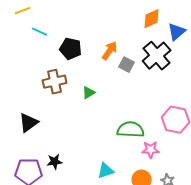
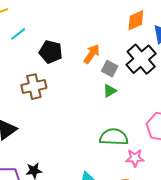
cyan line: (40, 32) -> (18, 34), turned -63
green triangle: (89, 93) -> (110, 91), moved

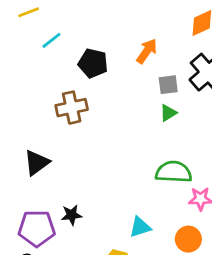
orange arrow: (92, 54) -> (147, 51), moved
gray square: (110, 69) -> (168, 85), turned -35

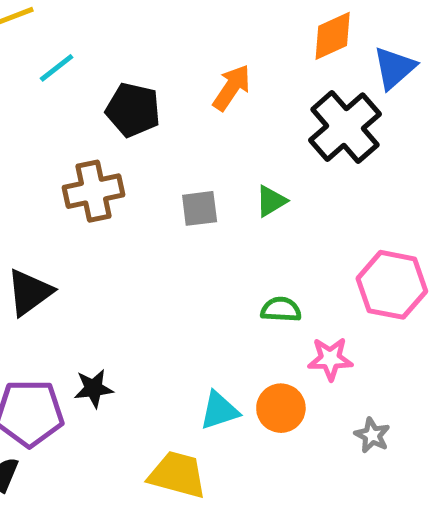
gray square: (168, 85) -> (200, 208), moved
green semicircle: (174, 172) -> (281, 310), size x0.6
orange circle: (188, 239) -> (281, 408), moved

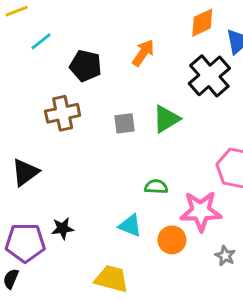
green triangle: (271, 201) -> (166, 119), size x1.5
green semicircle: (281, 310) -> (156, 187), moved
pink star: (330, 359) -> (201, 211), size x1.6
cyan triangle: (219, 411) -> (130, 226), moved, turned 40

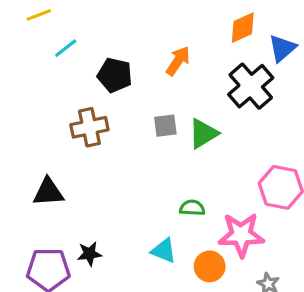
gray square: (124, 123) -> (165, 126), moved
black triangle: (25, 172) -> (48, 192), turned 32

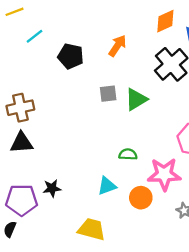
brown cross: (89, 127) -> (20, 108), moved
cyan triangle: (164, 251) -> (107, 186), turned -42

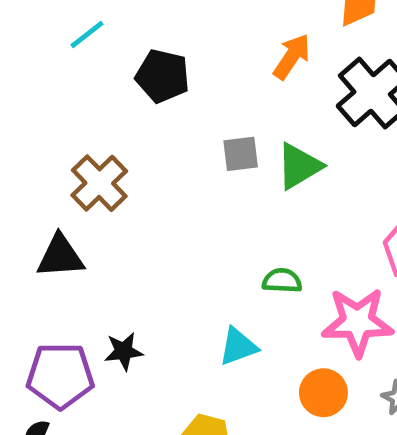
orange arrow: (117, 46) -> (292, 56), moved
brown cross: (20, 108) -> (99, 183), moved, turned -32
orange circle: (141, 198) -> (323, 393), moved

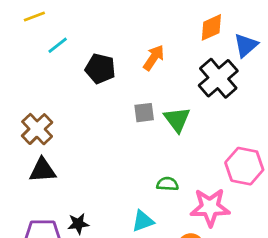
orange arrow: (292, 56) -> (154, 58), moved
green triangle: (299, 166) -> (177, 119), turned -36
brown cross: (99, 183) -> (37, 129), moved

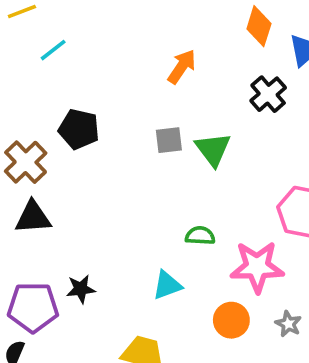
orange diamond: (211, 27) -> (259, 26), turned -48
black pentagon: (100, 69) -> (79, 129), moved
black cross: (218, 78) -> (268, 94), size x0.7

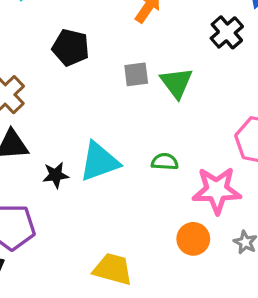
black pentagon: (79, 129) -> (71, 48), moved
cyan triangle: (167, 285) -> (99, 162), moved, size x1.5
black star: (81, 289) -> (56, 175), moved

